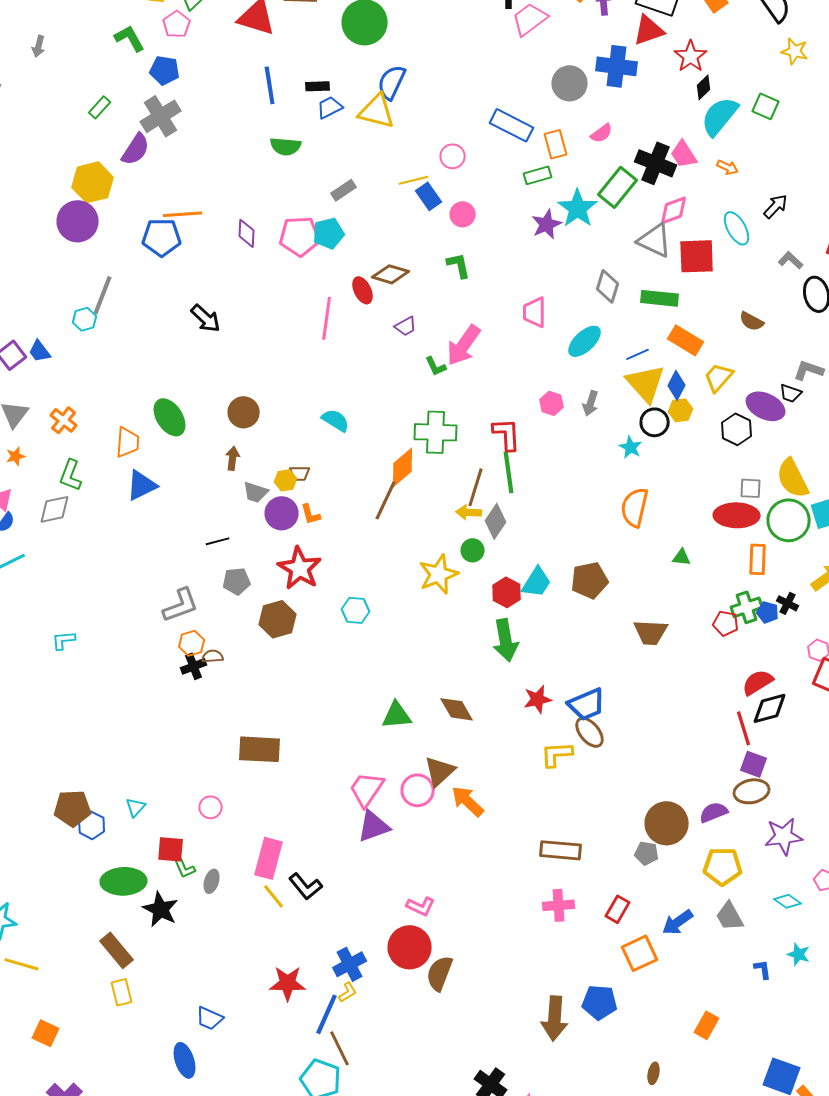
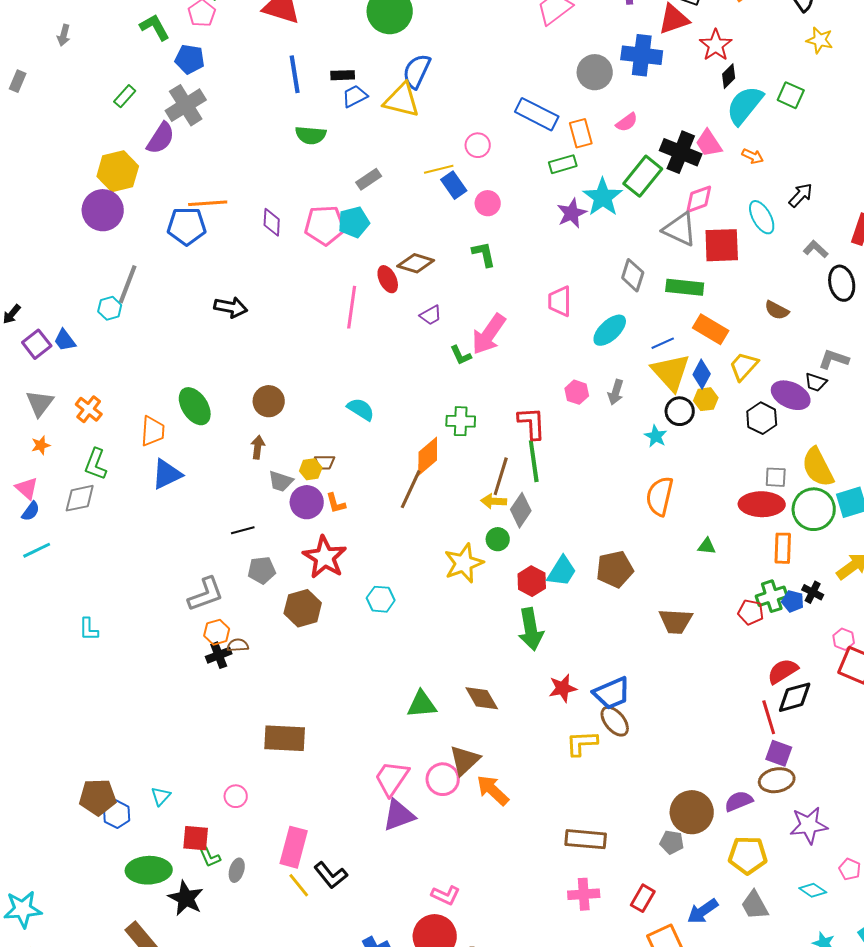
black arrow: (206, 318) -> (231, 307), turned -32
green cross: (436, 432) -> (461, 421), size x0.7
cyan L-shape: (64, 640) -> (89, 629), turned -85

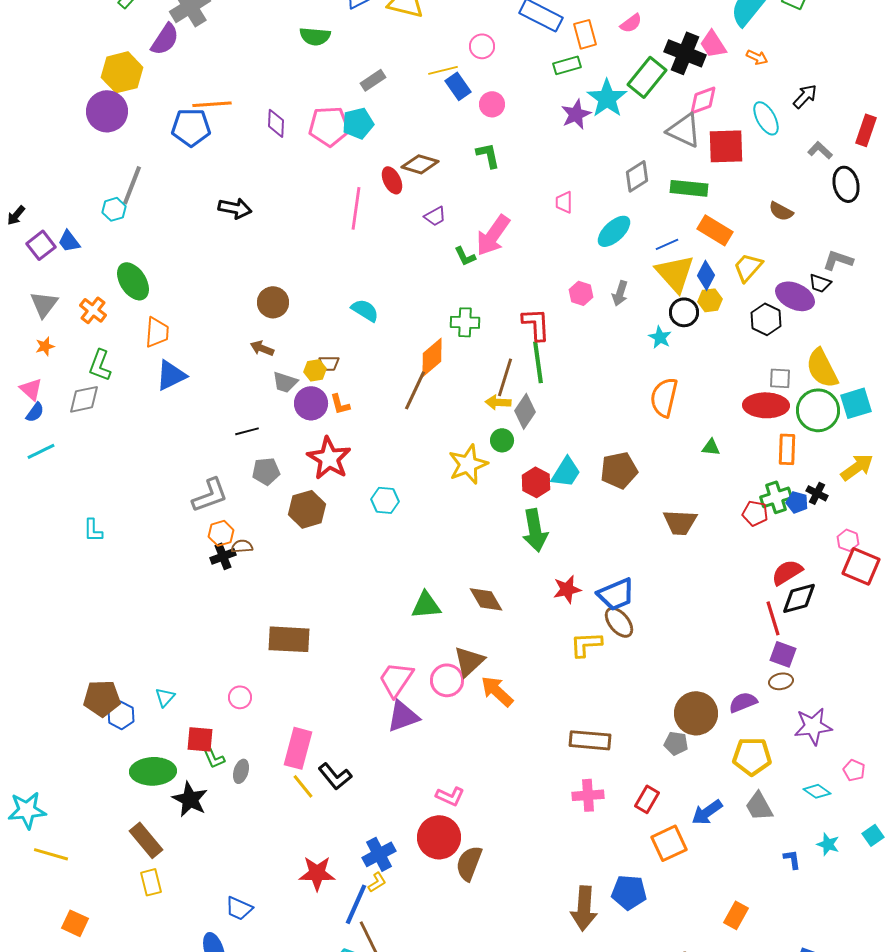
gray diamond: (633, 275) -> (637, 176), turned 40
pink trapezoid: (560, 301) -> (564, 202), size x0.7
green ellipse: (195, 406) -> (133, 281), moved
brown arrow: (258, 447) -> (262, 348), turned -75
brown ellipse: (777, 780) -> (781, 681), size x0.7

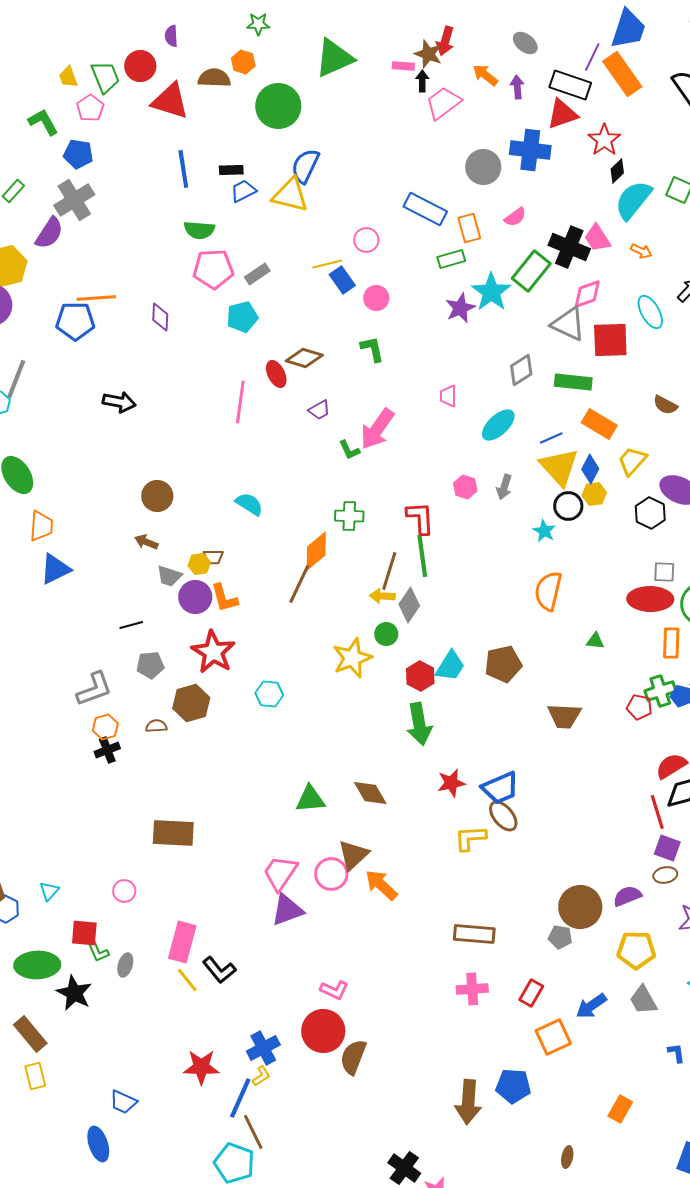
pink pentagon: (329, 126) -> (213, 269), moved
orange L-shape: (340, 404) -> (224, 598), size x1.4
brown semicircle: (242, 546) -> (156, 726), moved

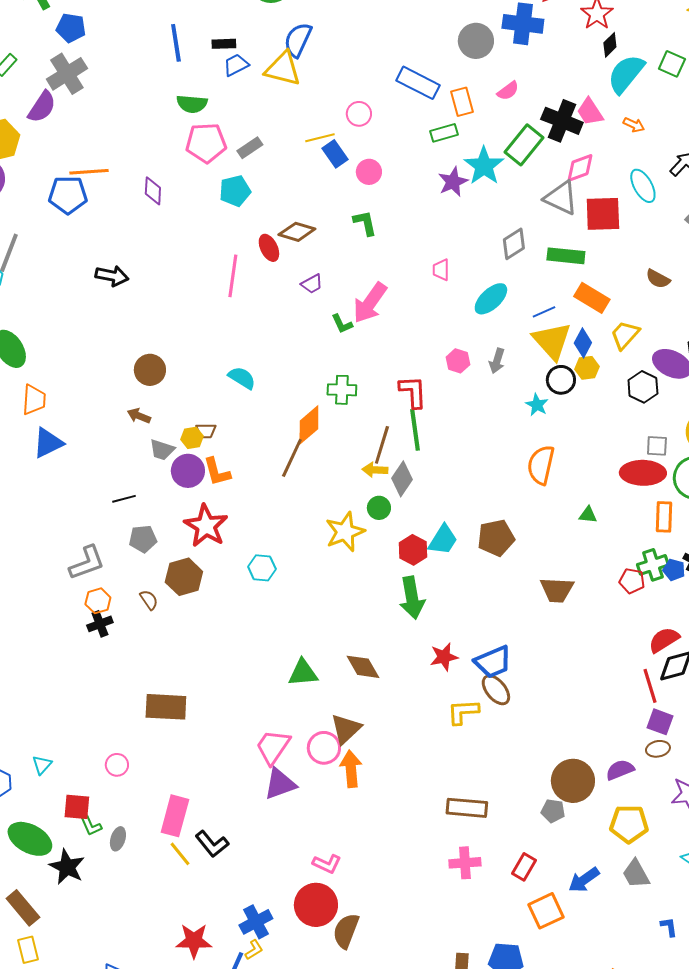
brown semicircle: (156, 726) -> (149, 600), turned 60
orange arrow: (381, 885) -> (351, 769), moved, turned 42
green ellipse: (37, 965) -> (30, 839), turned 30

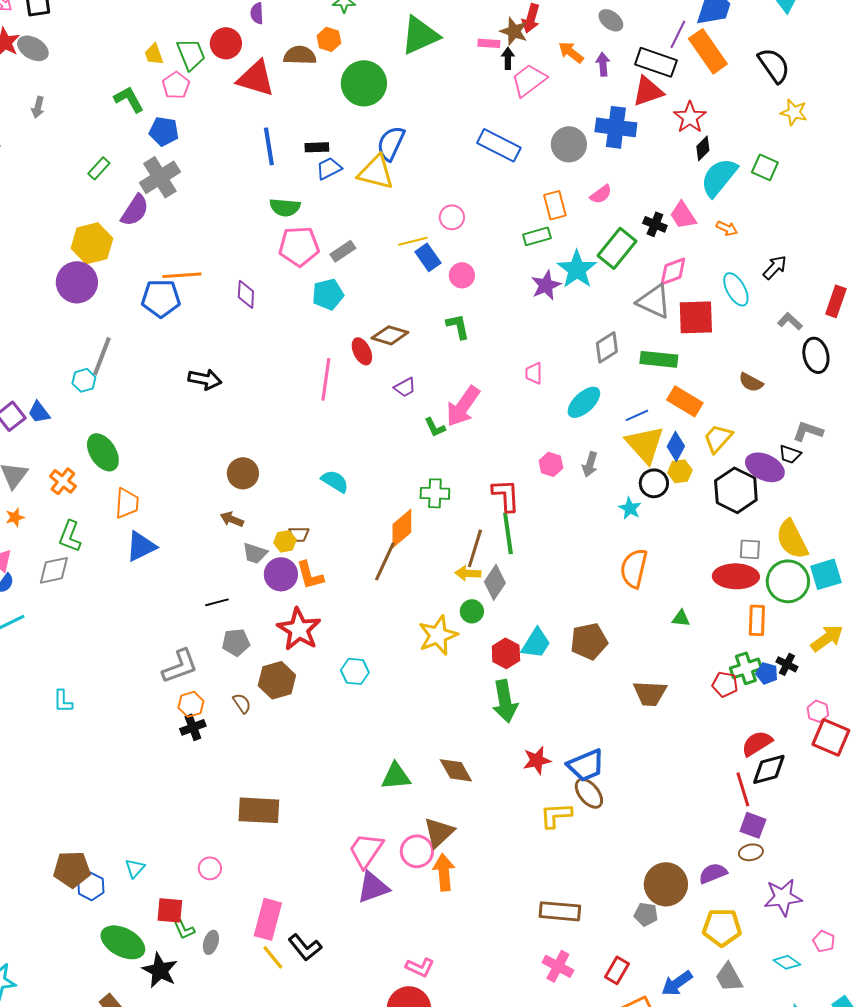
blue rectangle: (418, 83) -> (499, 145), moved
black cross: (562, 121) -> (655, 224), size x0.6
black hexagon: (643, 387) -> (736, 490), size x1.4
pink cross: (465, 863) -> (558, 966), turned 32

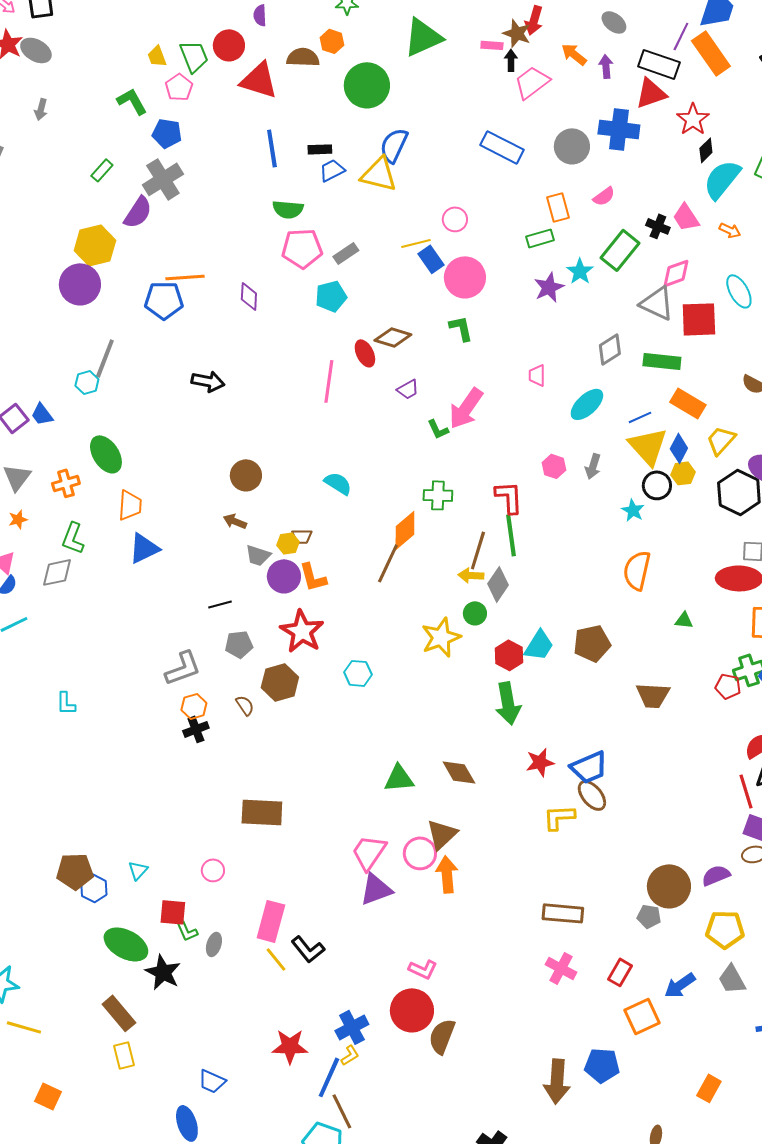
cyan star: (577, 269) -> (580, 271), size x0.7
pink circle: (462, 275) -> (465, 277), size x1.6
orange cross: (63, 481) -> (66, 483), turned 36

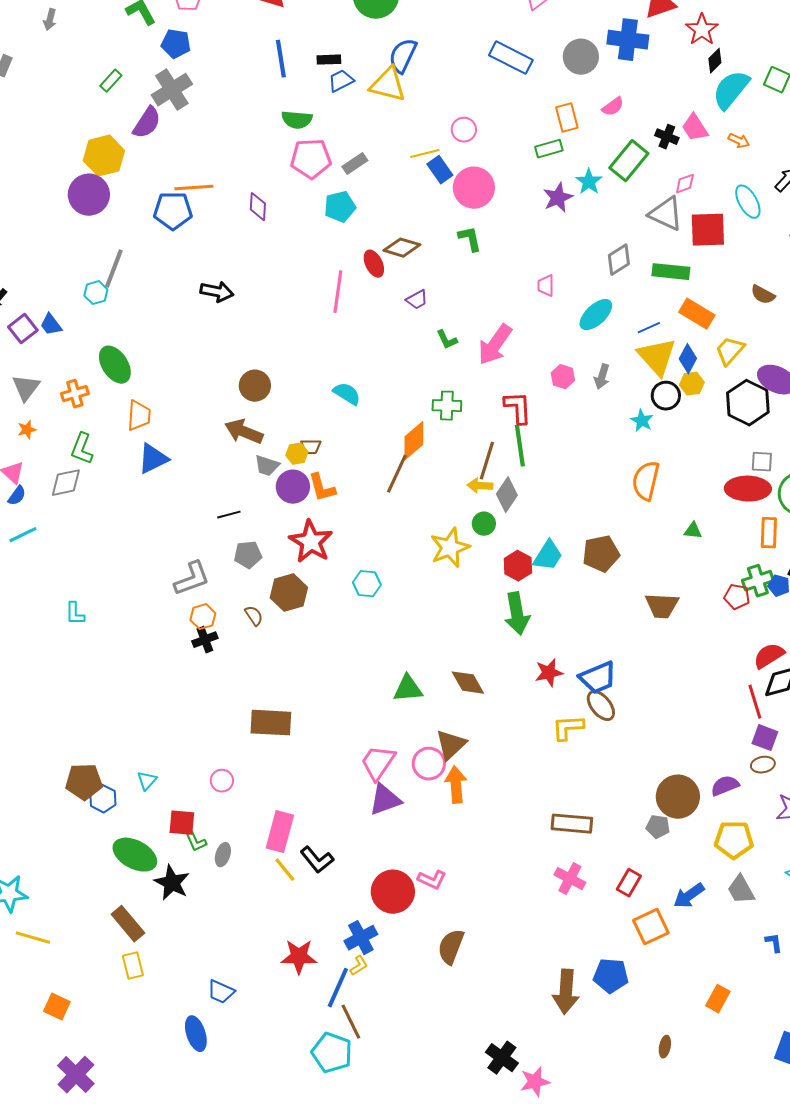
pink diamond: (676, 273) -> (685, 184), size x0.7
pink arrow: (466, 408) -> (495, 345), moved
brown arrow: (235, 521) -> (244, 432), size x1.6
red circle: (412, 1010) -> (393, 892), moved

